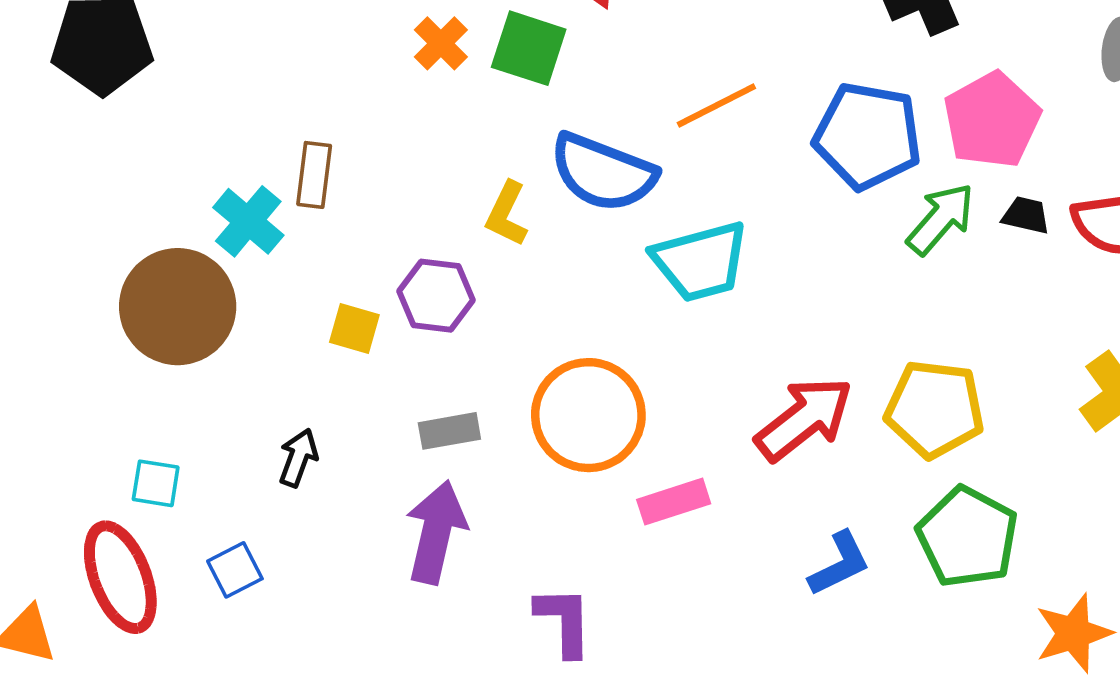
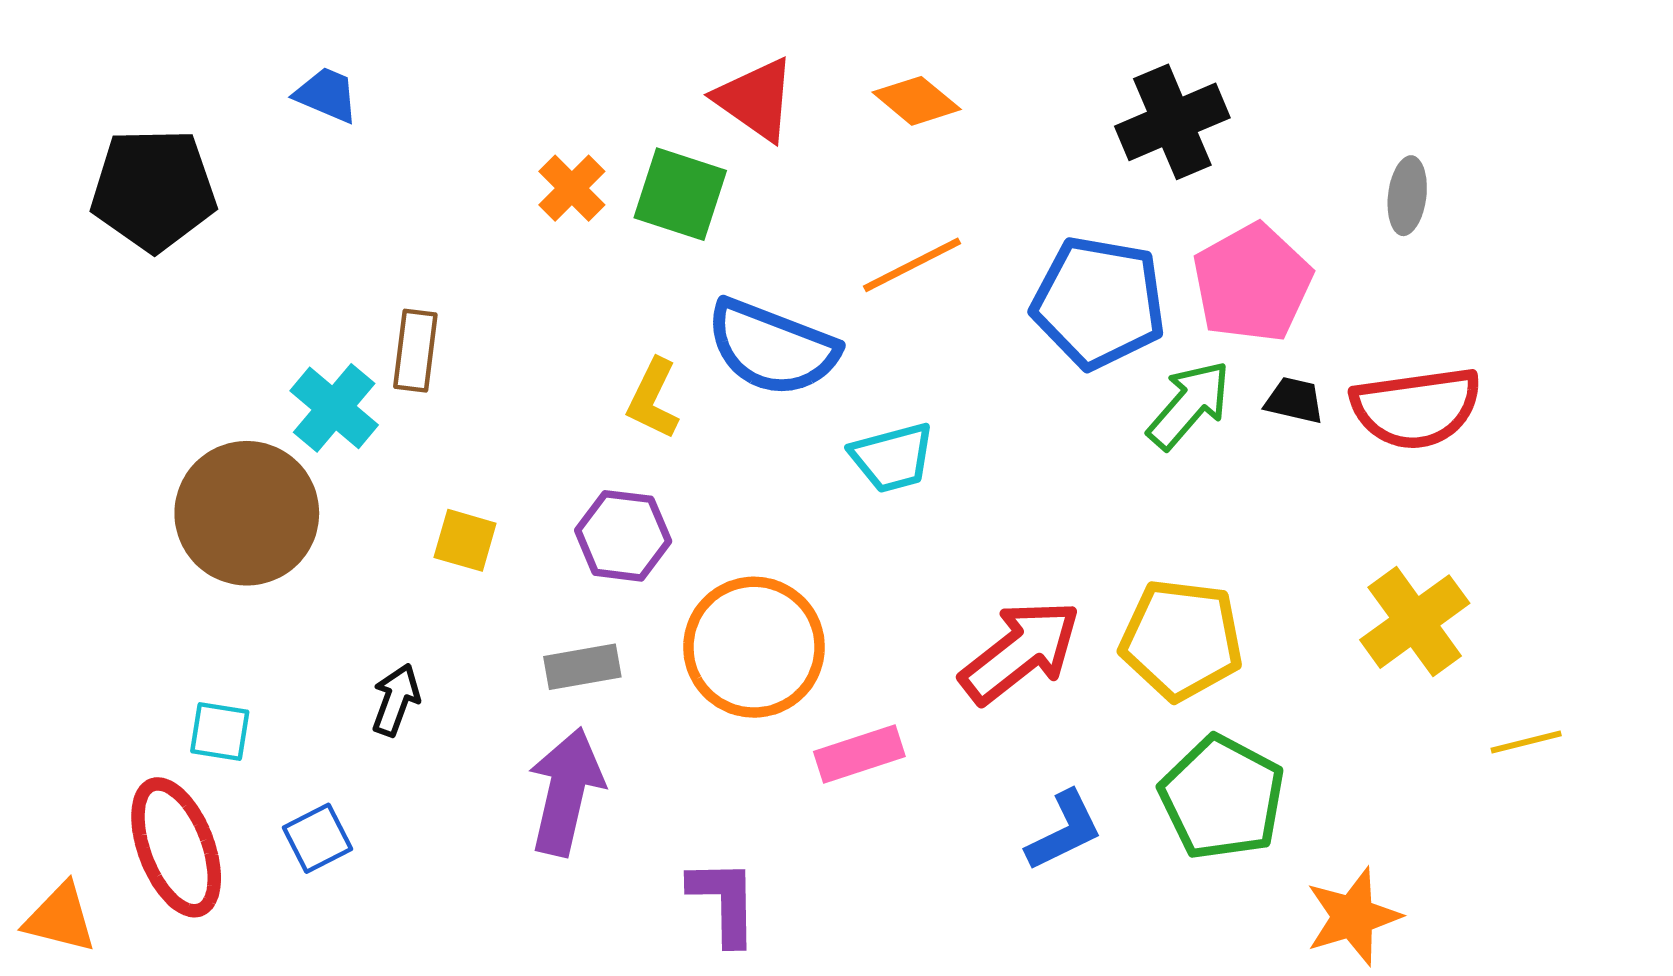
cyan trapezoid: (701, 261) -> (892, 458), size x0.7
purple hexagon: (436, 296) -> (623, 536), moved

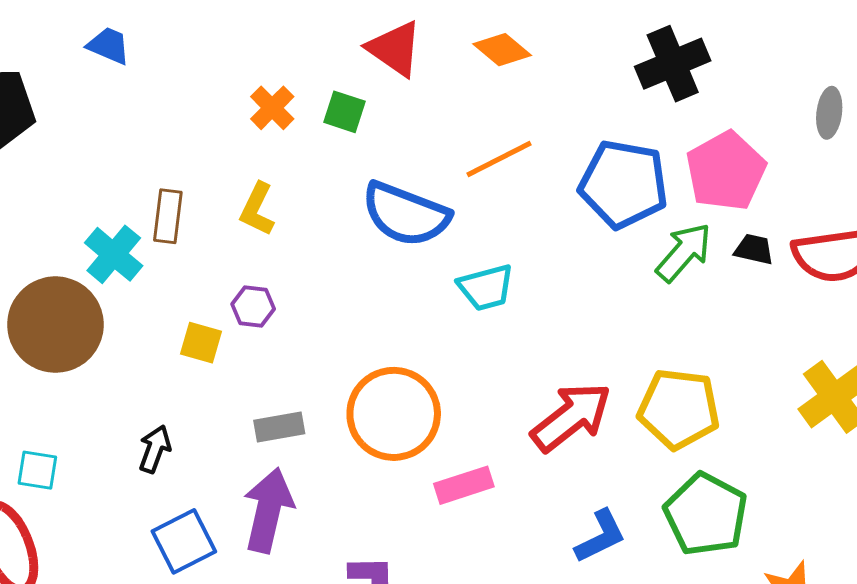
green square: (680, 194) -> (344, 112), size x0.7
yellow L-shape: (653, 399) -> (257, 209), moved
purple hexagon: (623, 536) -> (253, 307), moved, size x0.7
blue square: (318, 838) -> (184, 541), moved, size x1.4

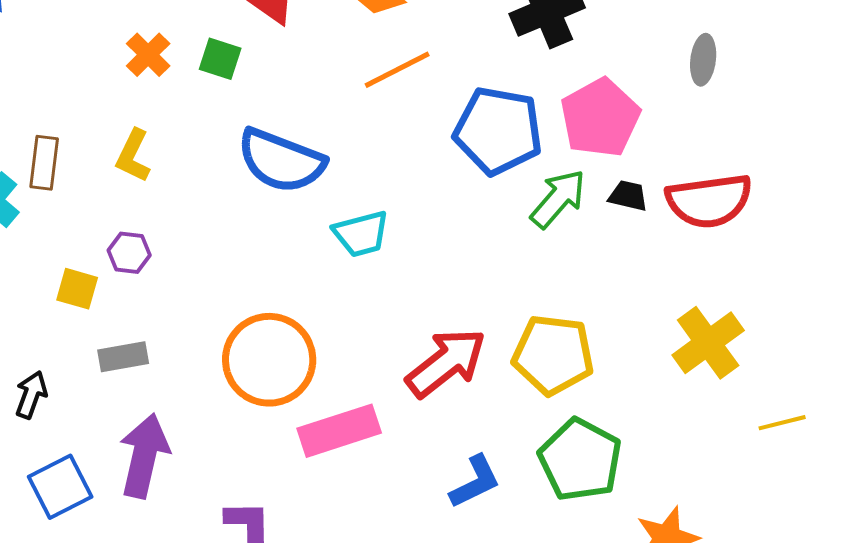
orange line: (499, 159) -> (397, 70), moved
gray rectangle: (279, 427) -> (123, 357), moved
pink rectangle: (464, 485) -> (339, 431), size x1.4

